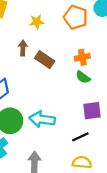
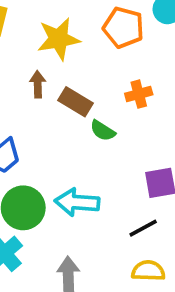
yellow star: (37, 22) -> (59, 39), size x1.6
green semicircle: (83, 77) -> (103, 131), moved

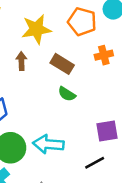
orange cross: (139, 94) -> (104, 55), moved
brown rectangle: (76, 102) -> (62, 64), moved

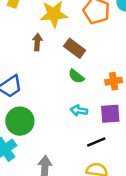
orange cross: (104, 55) -> (114, 81), moved
cyan arrow: (48, 144) -> (79, 110), moved, size x0.6

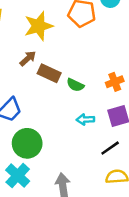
brown arrow: (37, 42) -> (28, 58), turned 56
brown rectangle: (75, 48) -> (49, 73), moved

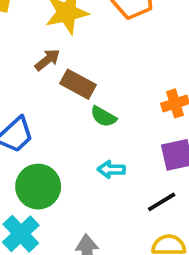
green semicircle: (75, 85) -> (103, 117), moved
cyan arrow: (85, 120) -> (111, 169), moved

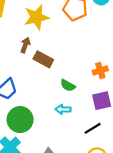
brown arrow: (47, 60) -> (25, 45), turned -32
green semicircle: (103, 117) -> (68, 85), moved

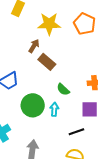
cyan arrow: (63, 109) -> (54, 109), turned 80
green circle: (20, 120) -> (33, 105), moved

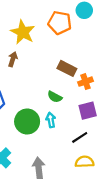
yellow star: (49, 24) -> (23, 32), turned -30
brown rectangle: (47, 62) -> (67, 68), moved

